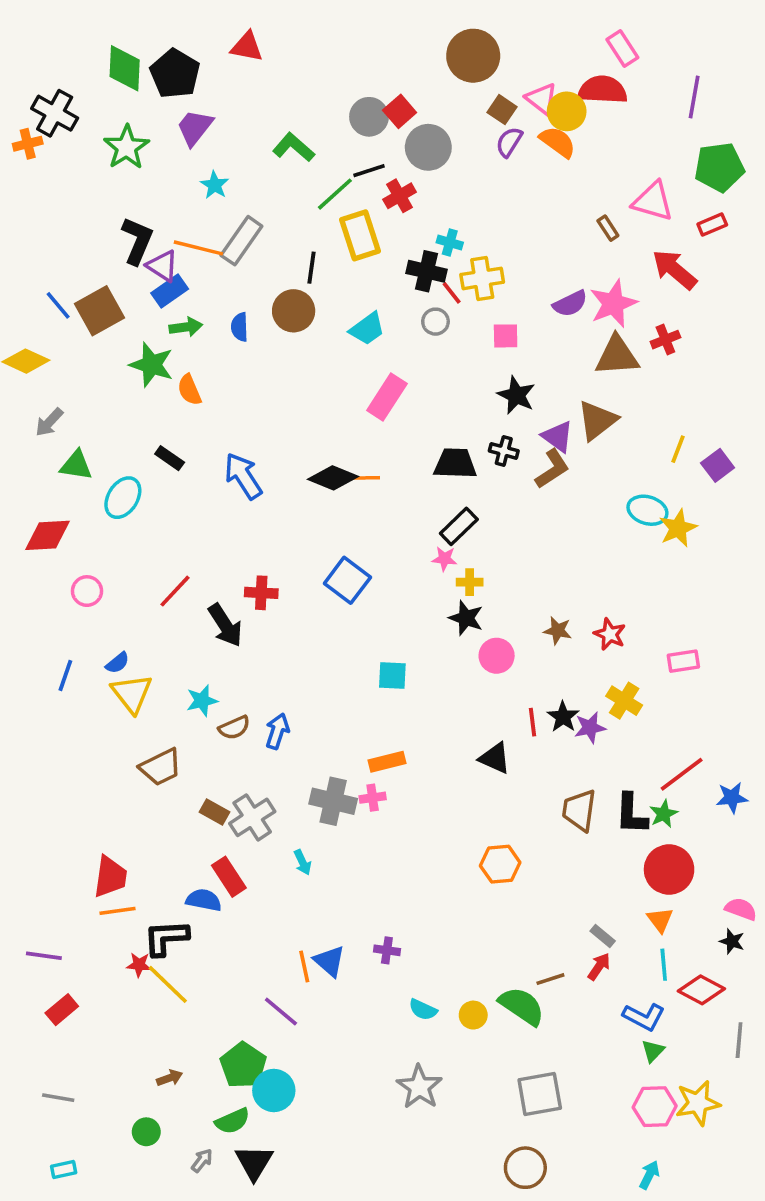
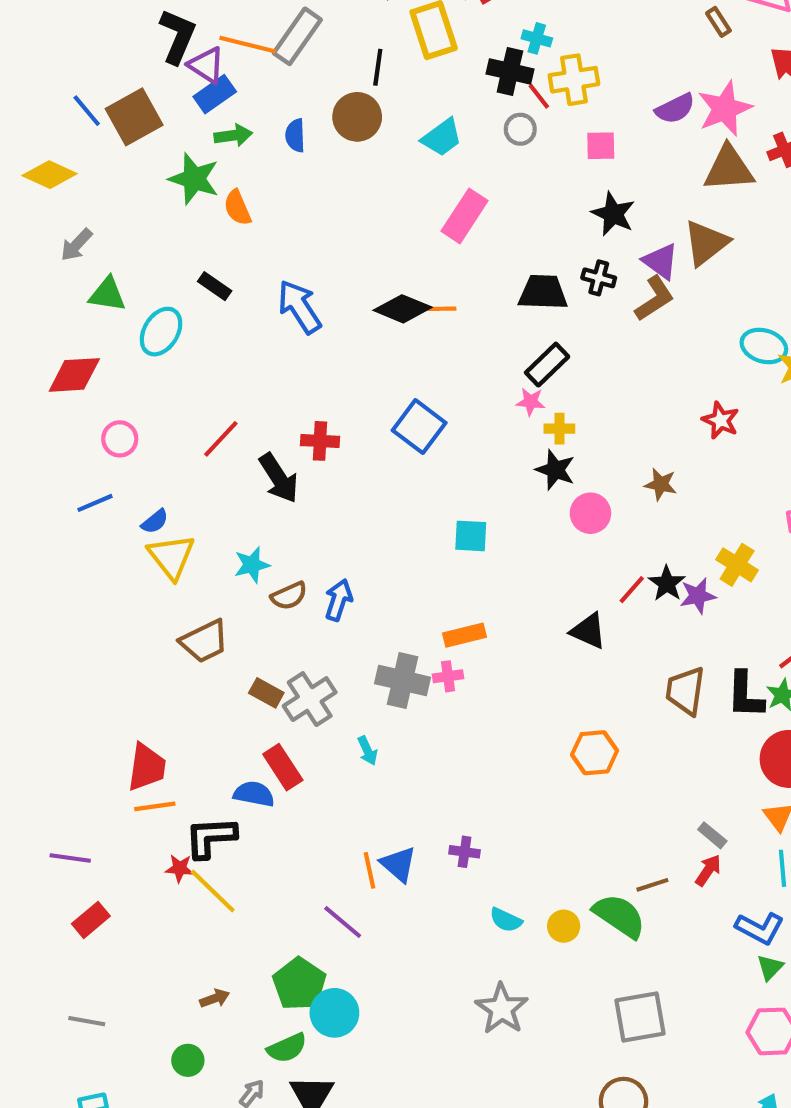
red star: (610, 634) -> (721, 420), moved
blue line: (65, 675) -> (95, 503), moved, turned 48
red line: (532, 722) -> (632, 590), turned 48

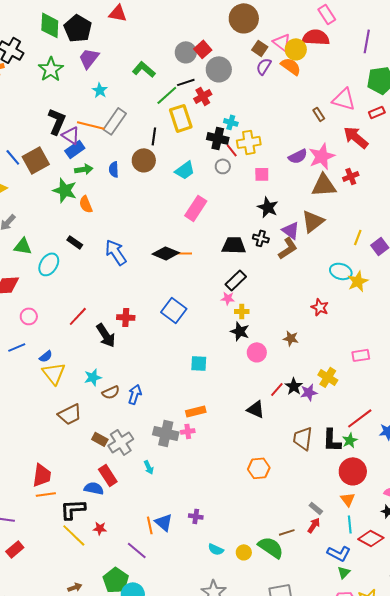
red star: (180, 868) -> (100, 528), moved

